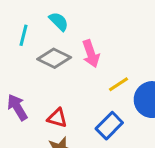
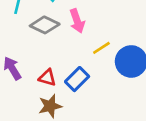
blue rectangle: (109, 126) -> (77, 79), moved

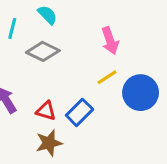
pink arrow: (77, 21) -> (110, 41), moved

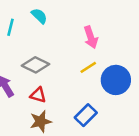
gray diamond: (43, 51) -> (36, 65), moved
blue rectangle: (79, 112) -> (86, 115), moved

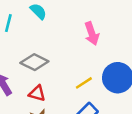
yellow line: (88, 67) -> (84, 83), moved

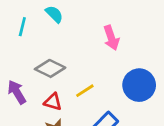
yellow line: (84, 83) -> (85, 91), moved

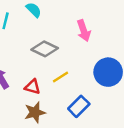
gray diamond: (50, 68) -> (45, 49), moved

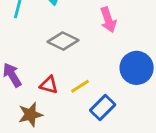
yellow line: (60, 77) -> (80, 86), moved
brown star: (35, 112) -> (30, 115), moved

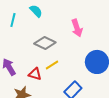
yellow line: (80, 86) -> (52, 65), moved

